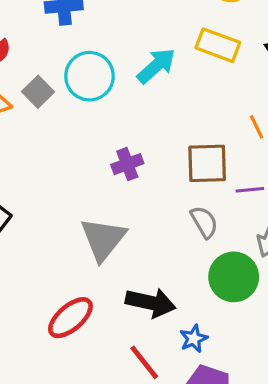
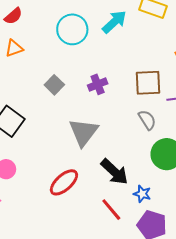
gray square: (38, 92) -> (54, 85), moved
black arrow: (151, 303) -> (114, 172), turned 32
blue star: (194, 339) -> (142, 194), turned -30

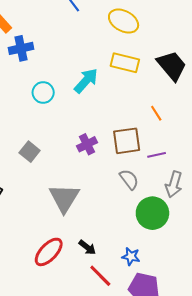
cyan circle: (72, 29) -> (43, 93), size x0.7
purple cross: (98, 84) -> (87, 144), moved
black arrow: (114, 172) -> (87, 247), moved, size x0.6

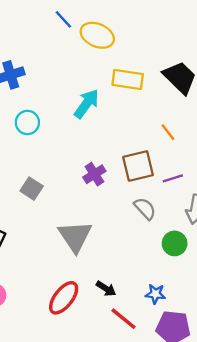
yellow ellipse: (124, 21) -> (97, 35), moved
cyan circle: (43, 93) -> (27, 122), moved
green circle: (152, 213) -> (175, 243), size x0.7

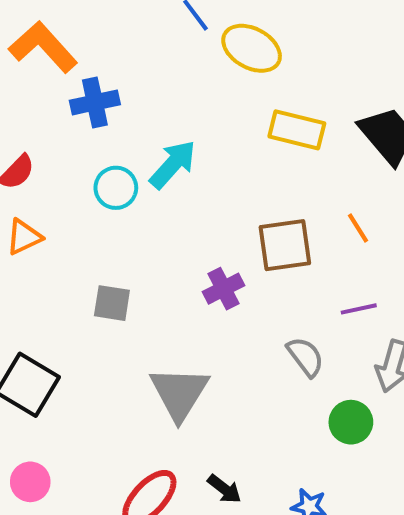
cyan arrow: (86, 104) -> (173, 164), moved
brown square: (138, 166) -> (285, 245), moved
gray square: (32, 189) -> (112, 303), turned -30

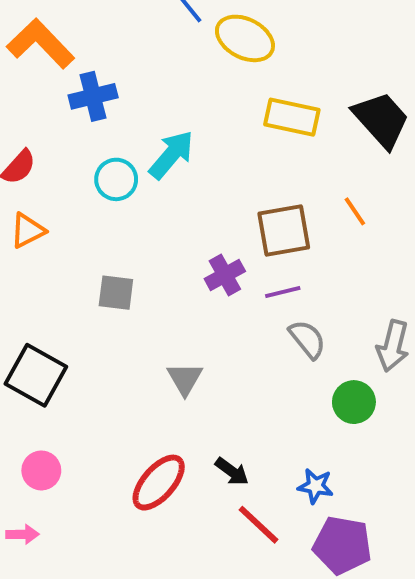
purple line: (359, 309) -> (283, 292), moved
gray triangle: (179, 393) -> (185, 379), size x0.6

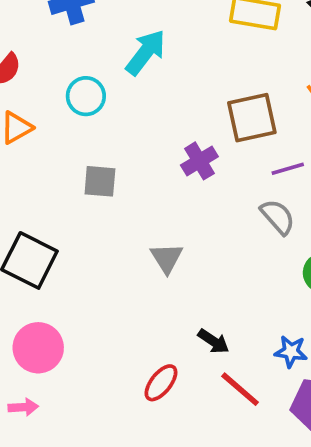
cyan circle: (116, 179) -> (86, 96), moved
purple line: (283, 292) -> (288, 169), moved
pink circle: (41, 470) -> (38, 348), size x1.4
red ellipse: (159, 483) -> (161, 383), moved, size x0.7

